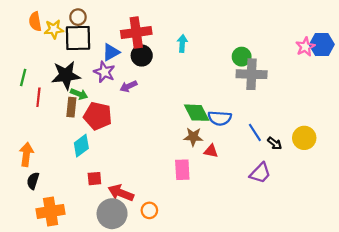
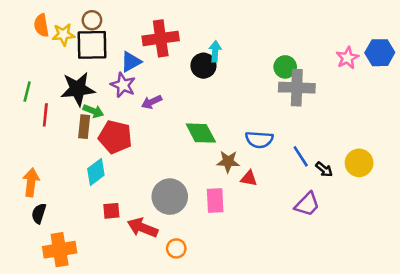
pink star: (305, 47) -> (347, 58), moved
black circle: (142, 56) -> (203, 66), moved
green diamond: (197, 113) -> (201, 133), moved
gray circle: (112, 214) -> (170, 197), moved

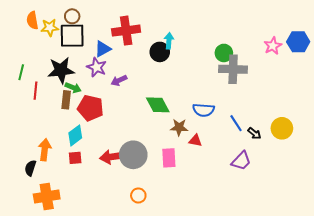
orange arrow: (31, 182) -> (45, 150), moved
red square: (111, 211) -> (75, 158), moved
red arrow: (143, 228) -> (112, 157), moved, turned -30

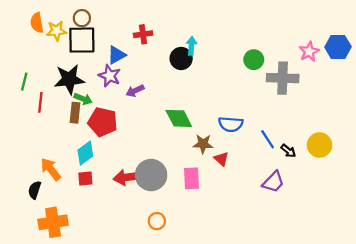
red cross: (126, 31) -> (143, 34), size x0.6
gray cross: (233, 69) -> (283, 78), moved
red triangle: (195, 141) -> (221, 159), turned 32
orange arrow: (45, 150) -> (51, 169), turned -45

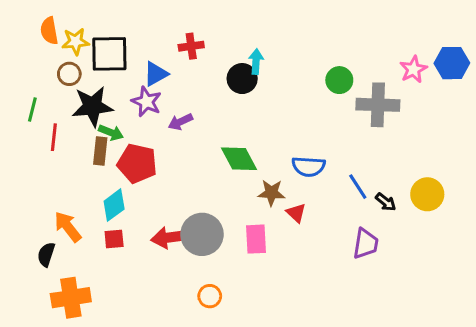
brown circle: (82, 18) -> (69, 74), moved
purple trapezoid: (273, 182) -> (366, 244), turned -35

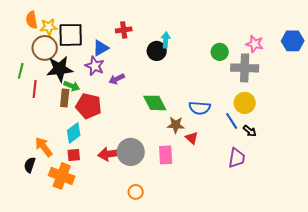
pink star: (413, 69) -> (255, 44), moved, turned -30
brown circle: (69, 74) -> (45, 48), size x1.6
yellow circle: (427, 194) -> (245, 103), moved
orange cross: (71, 298) -> (62, 176), moved, turned 30

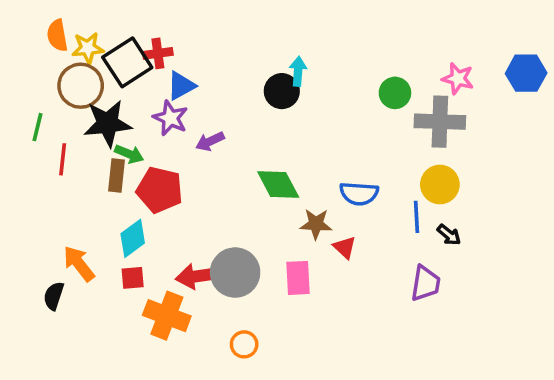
red cross: (124, 30) -> (158, 53), moved
black square: (71, 35) -> (127, 62), turned -32
blue line: (232, 121) -> (417, 217), turned 30
orange cross: (62, 176) -> (167, 316), moved

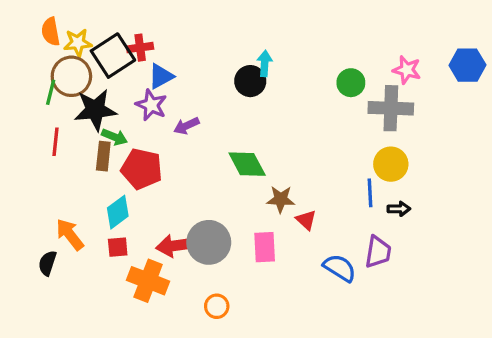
green line: (37, 127) -> (51, 92), moved
blue semicircle: (359, 193) -> (340, 268), moved, turned -152
black arrow: (449, 235) -> (399, 209), turned -40

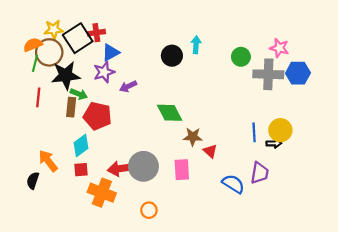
orange semicircle: (51, 32) -> (33, 45), moved, turned 78
cyan arrow: (265, 64) -> (196, 45), moved
blue hexagon: (467, 65) -> (298, 73), moved
purple star: (151, 105) -> (104, 72), turned 30
yellow circle: (391, 164) -> (280, 130), moved

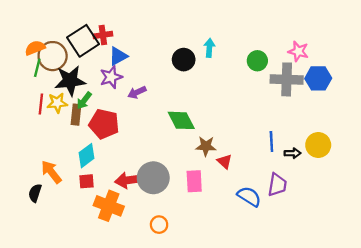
yellow star: (54, 29) -> (57, 103), moved
green arrow: (79, 94) -> (84, 101), turned 105
yellow circle: (280, 130) -> (318, 145), moved

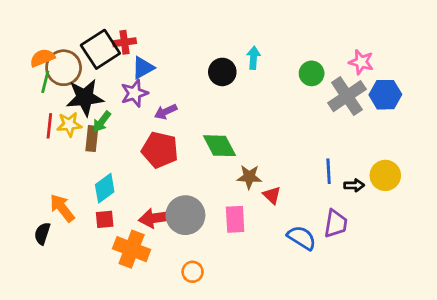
gray cross: (287, 79) -> (347, 96), turned -36
red pentagon: (104, 124) -> (160, 150), moved

